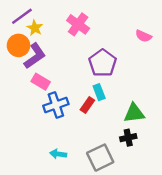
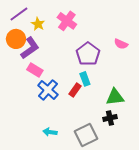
yellow star: (35, 28) -> (38, 24), moved
pink semicircle: (143, 36) -> (121, 44), moved
blue cross: (56, 105) -> (48, 90), turned -30

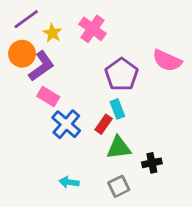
pink semicircle: (121, 44) -> (167, 61), size x1.5
green triangle: (115, 97) -> (119, 148), moved
gray square: (86, 135) -> (119, 186), size x0.7

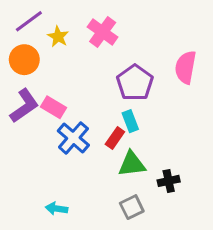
pink semicircle: (167, 61) -> (186, 67), turned 76
purple L-shape: (41, 66) -> (24, 106), moved
cyan arrow: (69, 182) -> (57, 209), moved

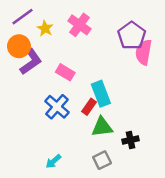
purple pentagon: (135, 83) -> (132, 36), moved
purple L-shape: (24, 106) -> (31, 62), moved
pink rectangle: (53, 107) -> (65, 72), moved
cyan rectangle: (130, 121) -> (101, 94), size x1.5
cyan arrow: (57, 209) -> (53, 161), moved, turned -49

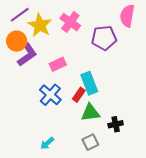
yellow star: (45, 28) -> (40, 25), size x1.6
purple pentagon: (132, 36) -> (104, 38), moved, turned 30
pink semicircle: (144, 52) -> (127, 16), moved
pink rectangle: (65, 72) -> (58, 64), turned -56

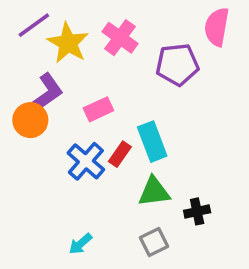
orange circle: (17, 41) -> (30, 120), moved
red rectangle: (79, 95) -> (120, 154), moved

